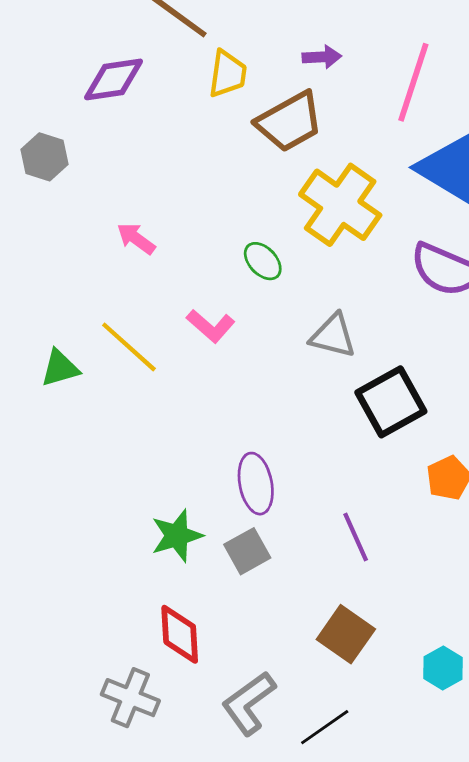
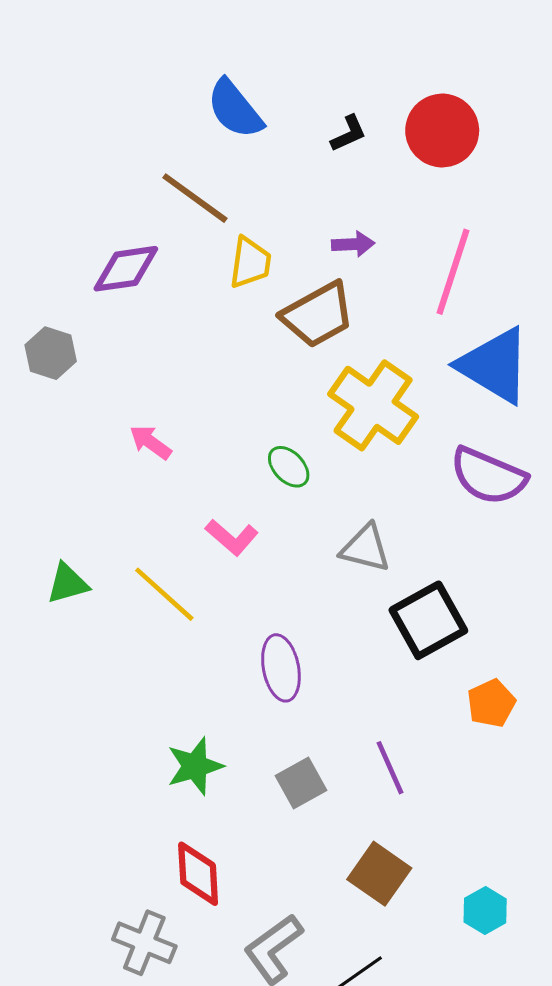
yellow line: (129, 347) -> (164, 594), moved
purple ellipse: (256, 484) -> (281, 668), moved
gray square: (247, 551) -> (301, 783), moved

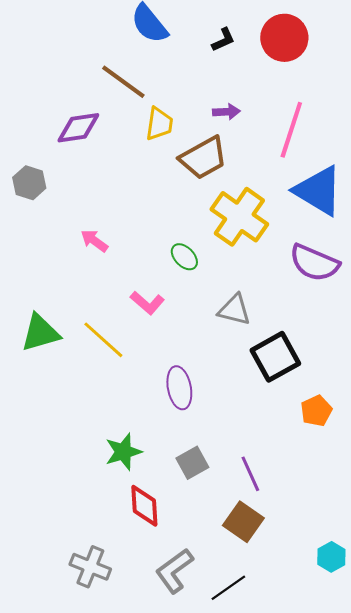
green triangle: (68, 583) -> (40, 333), size x1.4
purple line: (390, 768) -> (250, 474), moved
red diamond: (198, 874) -> (144, 506), moved
cyan hexagon: (485, 910) -> (331, 557), moved

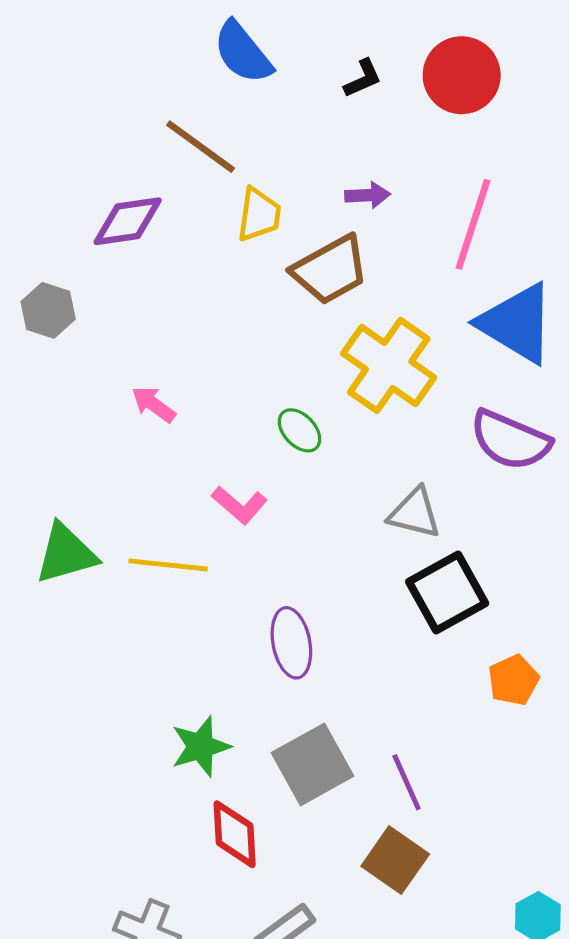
gray triangle: (234, 310) -> (415, 513), moved
yellow line: (103, 340) -> (168, 565), turned -36
gray square: (192, 463) -> (312, 764), size x1.5

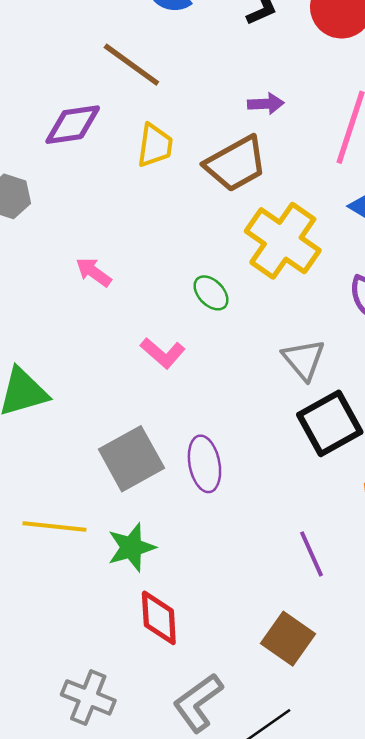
yellow trapezoid: (259, 215) -> (155, 145), moved
gray triangle: (415, 513) -> (304, 359), turned 36
yellow line: (168, 565) -> (54, 527), moved
gray square: (312, 764) -> (131, 459), moved
purple line: (407, 782) -> (311, 554), moved

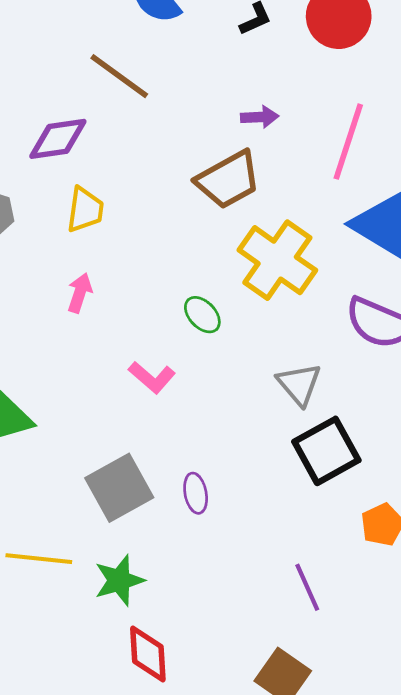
yellow trapezoid: (155, 145) -> (85, 210), moved
pink arrow: (94, 272) -> (80, 293), turned 72
purple ellipse: (204, 464) -> (196, 493), size x0.7

